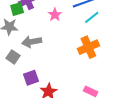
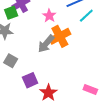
gray arrow: (32, 42) -> (46, 44), moved, turned -36
orange cross: (88, 47) -> (60, 36), moved

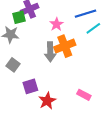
gray arrow: (46, 44) -> (50, 52), turned -48
pink rectangle: (90, 90) -> (84, 95), moved

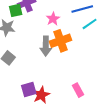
purple square: (30, 86) -> (29, 89), moved
pink rectangle: (84, 95) -> (78, 90), turned 32

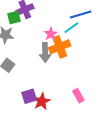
pink star: (53, 19) -> (51, 34), moved
cyan line: (90, 24) -> (71, 28), moved

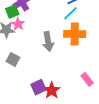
pink star: (51, 34) -> (18, 24), moved
orange cross: (60, 47) -> (75, 34), moved, turned 30

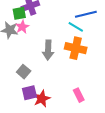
cyan line: (71, 13) -> (76, 27), turned 63
gray square: (13, 59) -> (24, 72), moved

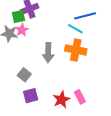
red star: (42, 99) -> (61, 100), moved

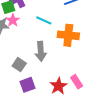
cyan line: (75, 29) -> (44, 20), moved
gray arrow: (48, 53) -> (41, 51), moved

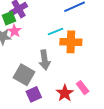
cyan line: (44, 20) -> (55, 32), moved, turned -42
gray square: (19, 65) -> (24, 75), size x1.5

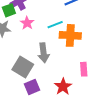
pink star: (14, 31) -> (27, 23), moved
pink rectangle: (83, 88) -> (84, 69), moved, turned 32

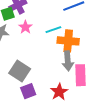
gray arrow: (44, 53) -> (68, 61), moved
pink rectangle: (84, 69) -> (80, 75), size x1.5

